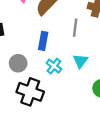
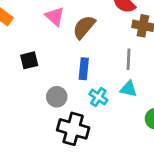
gray line: (75, 28) -> (129, 59), moved
cyan triangle: (80, 61) -> (129, 89), turned -49

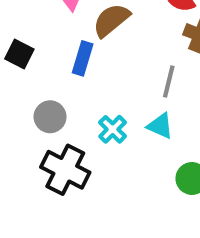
black square: (29, 60) -> (19, 54), turned 30
blue rectangle: (84, 69) -> (83, 58), moved

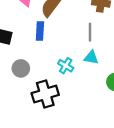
gray circle: (50, 117) -> (21, 68), moved
black cross: (65, 170) -> (45, 94), turned -30

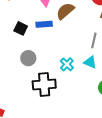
blue rectangle: (40, 31) -> (44, 24), moved, turned 70

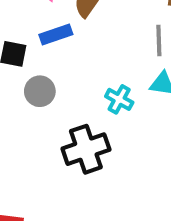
gray circle: (28, 58) -> (40, 91), moved

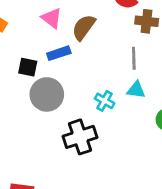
gray circle: (40, 91) -> (47, 94), size x1.5

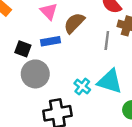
gray line: (134, 58) -> (107, 41), moved
cyan triangle: (136, 90) -> (110, 81), size x1.6

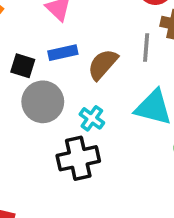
brown semicircle: (74, 23) -> (103, 64), moved
cyan cross: (82, 87) -> (92, 118), moved

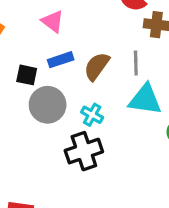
gray line: (146, 47) -> (136, 63), moved

